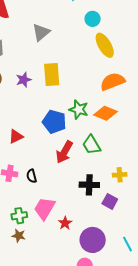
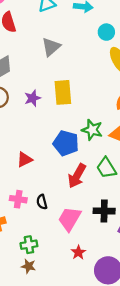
pink trapezoid: (45, 208) -> (69, 219), moved

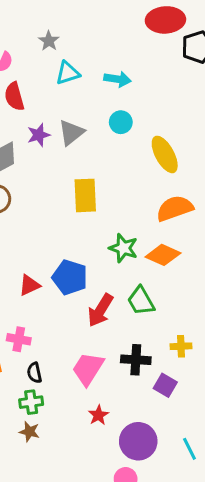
cyan circle: (106, 32) -> (121, 122), moved
purple star: (33, 98) -> (39, 135), moved
blue pentagon: (66, 143) -> (70, 277), moved
black semicircle: (42, 202) -> (34, 373), moved

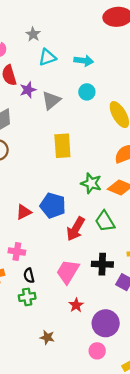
purple star: (39, 135) -> (28, 90), moved
brown star: (29, 432) -> (47, 337), moved

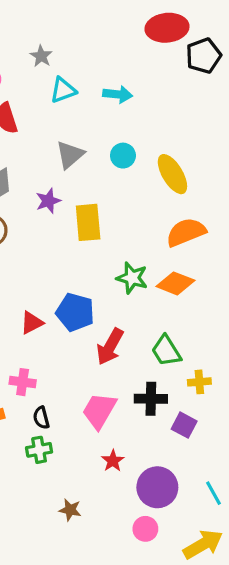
purple star: (28, 90) -> (48, 201), moved
cyan circle: (87, 92) -> (123, 156), moved
green trapezoid: (105, 221) -> (166, 351), moved

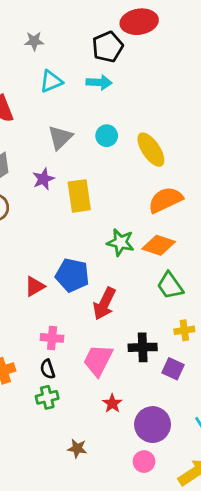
gray star: (41, 56) -> (34, 41), moved, turned -30
black pentagon: (203, 56) -> (108, 47), moved
green trapezoid: (166, 351) -> (170, 286), moved
pink cross: (23, 382) -> (52, 338), moved

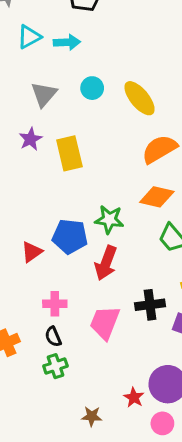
cyan arrow: (99, 82) -> (67, 42), moved
green star: (120, 242) -> (109, 219), moved
red star: (112, 403) -> (134, 397), moved

